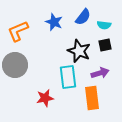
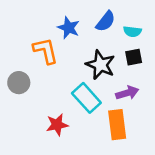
orange L-shape: (18, 31) -> (46, 51), moved, turned 100
gray circle: (15, 65) -> (19, 83), size x0.7
cyan rectangle: (68, 77) -> (86, 98), turned -35

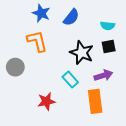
blue semicircle: (106, 21) -> (71, 17), moved
blue star: (69, 28) -> (41, 13), moved
cyan rectangle: (86, 98) -> (70, 80), size x0.7

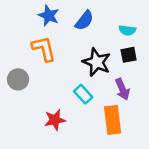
purple arrow: (103, 75) -> (122, 89), turned 84

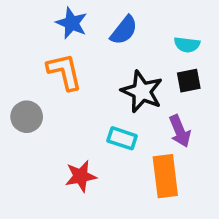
cyan rectangle: (83, 94) -> (122, 138), turned -30

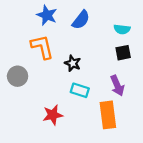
black star: (142, 91) -> (73, 63), moved, size x0.6

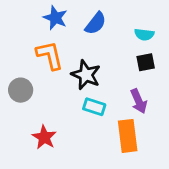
black star: (73, 63) -> (86, 75), size x1.5
red star: (53, 115) -> (44, 137), moved, turned -30

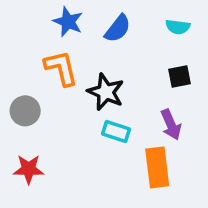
cyan semicircle: (144, 34) -> (178, 27), moved
red star: (44, 137) -> (29, 169), moved, turned -30

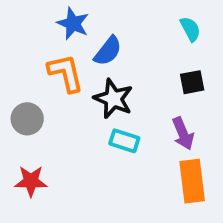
cyan semicircle: (178, 27) -> (190, 29), turned -125
blue semicircle: (118, 29) -> (108, 51), moved
orange rectangle: (157, 167) -> (192, 181), moved

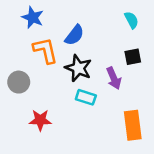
blue star: (73, 24) -> (33, 17), moved
purple arrow: (183, 133) -> (114, 78), moved
red star: (31, 181) -> (40, 120), moved

